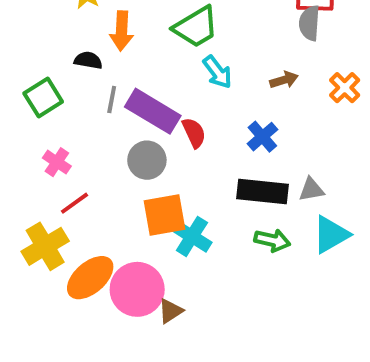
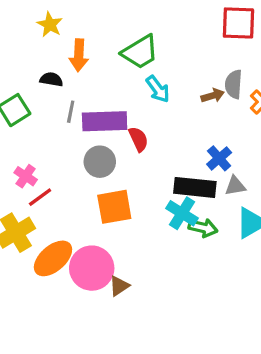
gray semicircle: (309, 23) -> (234, 84), moved
purple rectangle: (153, 111) -> (105, 121), turned -33
blue cross: (262, 137) -> (219, 158), moved
pink cross: (57, 162) -> (26, 176), moved
cyan cross: (192, 236) -> (182, 213), moved

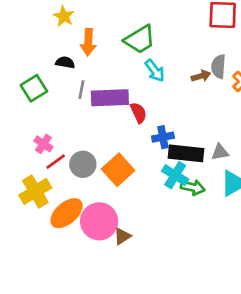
blue cross: (219, 158) -> (163, 137), moved, turned 30
gray circle: (100, 162) -> (83, 164), moved
orange square: (114, 207) -> (118, 170), turned -32

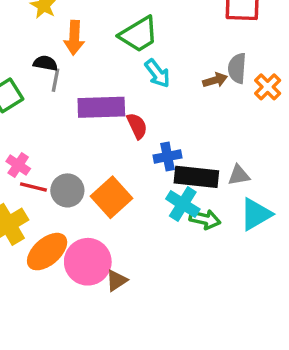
gray line: (81, 90) -> (56, 80), moved
red line: (56, 162) -> (33, 187), turned 50

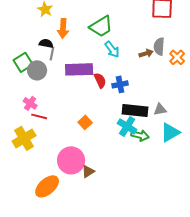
blue cross: (168, 156) -> (120, 84), moved
gray circle: (67, 190) -> (37, 70), moved
orange square: (112, 197) -> (85, 122), size x0.6
orange ellipse: (47, 252) -> (47, 186), moved

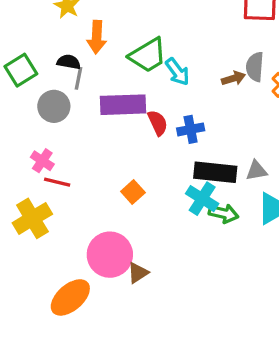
green trapezoid: (101, 26) -> (148, 55), moved
green square: (23, 62) -> (21, 70), moved

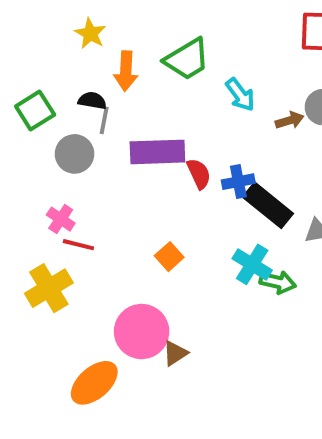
green trapezoid: (148, 55) -> (187, 59), moved
cyan arrow: (177, 72) -> (240, 95), moved
black rectangle: (215, 172) -> (268, 205), moved, turned 33

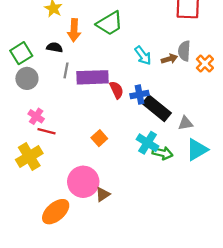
cyan arrow: (240, 95) -> (143, 55), moved
gray line: (104, 120) -> (66, 70), moved
gray circle: (75, 154) -> (27, 78), moved

